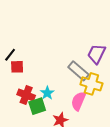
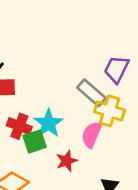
cyan star: (47, 93) -> (48, 123), size x1.5

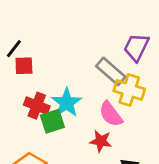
pink semicircle: (92, 134) -> (111, 114), turned -60
red star: (67, 161) -> (101, 141), moved, turned 30

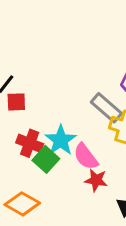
pink semicircle: (111, 114) -> (86, 157), moved
green square: (52, 121) -> (46, 159), turned -30

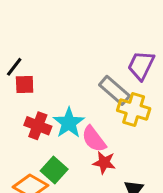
green square: (46, 159) -> (54, 170), moved

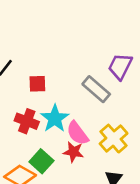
red square: (25, 84) -> (37, 84), moved
yellow cross: (134, 110) -> (114, 139), moved, turned 32
red star: (104, 163) -> (73, 152), moved

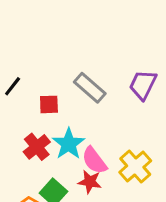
gray rectangle: (96, 89) -> (90, 88), moved
red cross: (27, 121) -> (37, 147), turned 30

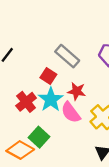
red square: (49, 104) -> (48, 76), moved, turned 35
red star: (90, 182) -> (77, 91), moved

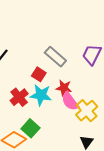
cyan star: (51, 100) -> (41, 95), turned -30
pink semicircle: (71, 112) -> (70, 101), moved

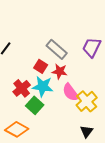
red star: (64, 88) -> (60, 71), moved
green square: (31, 128) -> (35, 105), moved

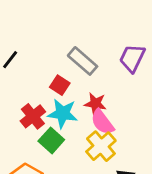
red star: (60, 71) -> (95, 104), moved
yellow cross: (87, 101) -> (101, 146), moved

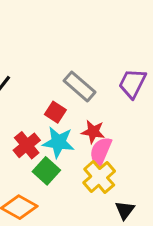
pink semicircle: (102, 122) -> (101, 151), turned 60

